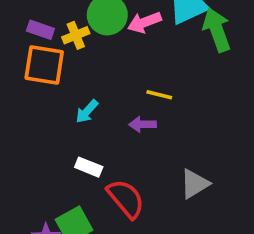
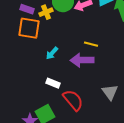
purple arrow: (143, 124) -> (82, 60), size x1.6
gray triangle: (195, 184) -> (110, 92), turned -36

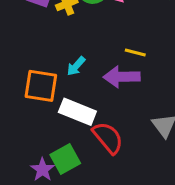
orange square: (29, 28) -> (41, 86), moved
white rectangle: (53, 83) -> (77, 112), size x1.6

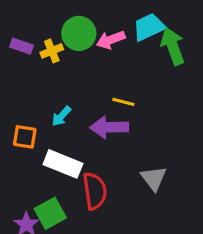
orange square: (41, 86) -> (25, 137), size x0.7
red semicircle: (108, 138) -> (95, 191), turned 32

